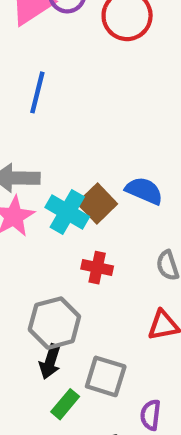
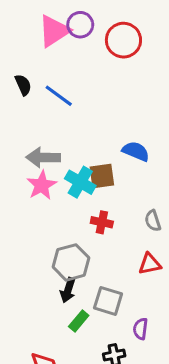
blue line: (37, 92) -> (59, 96), turned -68
blue semicircle: (144, 191) -> (136, 151), moved
brown square: (97, 203) -> (102, 176), turned 36

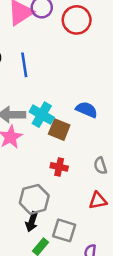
blue line: (59, 96) -> (24, 65), turned 45
brown square: (102, 176) -> (59, 130), turned 30
cyan cross: (80, 182) -> (42, 115), moved

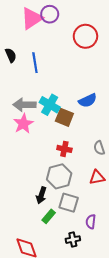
red circle: (77, 20) -> (85, 36), moved
blue semicircle: (87, 110) -> (88, 101), turned 132
gray hexagon: (34, 199) -> (59, 176), moved

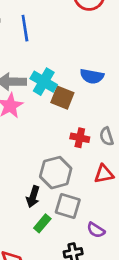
blue semicircle: (88, 101) -> (92, 76), turned 36
red cross: (64, 149) -> (80, 138), moved
purple semicircle: (91, 222) -> (96, 230), turned -64

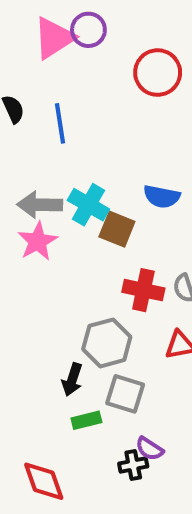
red cross: (80, 138) -> (143, 290), size x1.4
green rectangle: (42, 223) -> (86, 420), turned 36
purple semicircle: (96, 230) -> (149, 449), moved

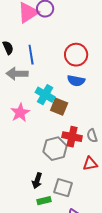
red circle: (158, 73) -> (76, 55), moved
blue semicircle: (162, 197) -> (76, 81), moved
gray arrow: (40, 205) -> (17, 74), moved
gray hexagon: (107, 343) -> (55, 149), moved

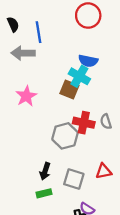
red circle: (76, 55) -> (88, 16), moved
cyan cross: (45, 95) -> (79, 76), moved
red triangle: (90, 164) -> (104, 171), moved
green rectangle: (44, 201) -> (44, 193), moved

